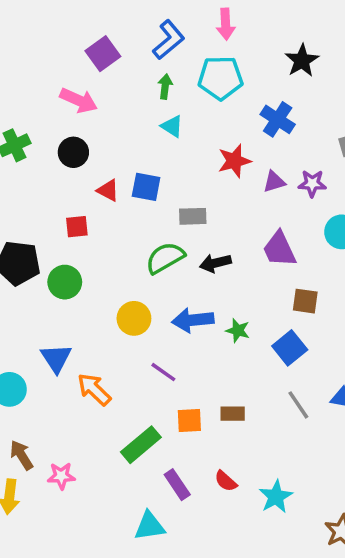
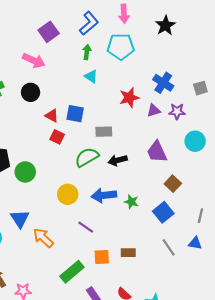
black star: (302, 61) -> (165, 25), moved
blue cross: (278, 119) -> (163, 83), moved
red square: (77, 227) -> (57, 137), moved, turned 32
brown square: (305, 301) -> (173, 184), turned 35

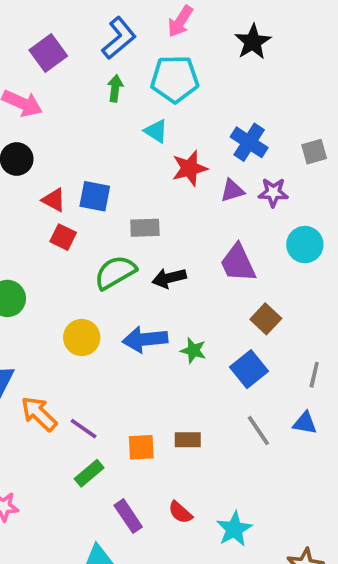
pink arrow: (124, 14) -> (180, 21), turned 36
cyan triangle: (91, 76) -> (156, 131), moved
purple line: (86, 227) -> (84, 429), moved
green rectangle: (72, 272) -> (89, 473), size x0.7

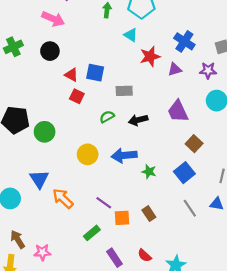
purple star: (273, 192) -> (208, 70), moved
green semicircle: (115, 272) -> (107, 117), size x0.6
green star: (193, 351) -> (149, 172), moved
purple line: (84, 429) -> (104, 203), moved
brown rectangle: (188, 440) -> (149, 214), turned 56

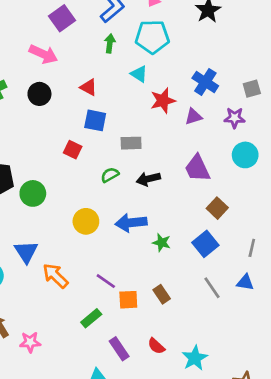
red triangle: (71, 75) -> (89, 87), moved

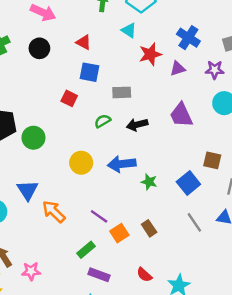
brown square: (217, 208) -> (212, 160), moved, turned -30
orange square: (128, 300) -> (119, 233), turned -30
purple rectangle: (119, 349) -> (99, 275), moved, turned -36

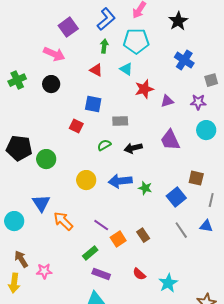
blue cross: (188, 38) -> (184, 60), moved
red triangle: (84, 42) -> (96, 70), moved
green star: (149, 182) -> (145, 188), moved

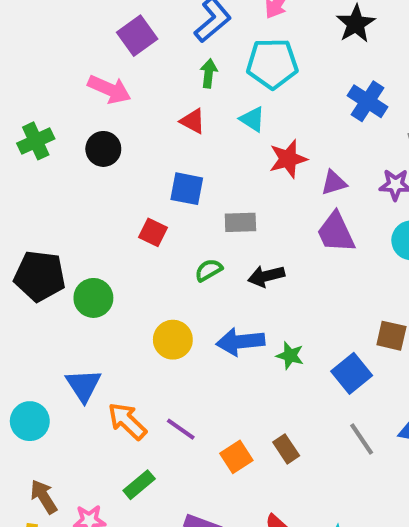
purple trapezoid: (170, 140) -> (336, 232), moved
purple line: (101, 225) -> (181, 429), moved
green rectangle: (90, 253) -> (139, 485), moved

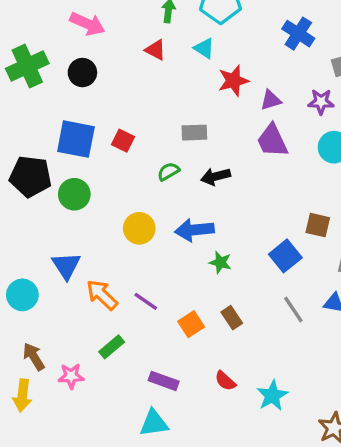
green cross: (36, 141) -> (27, 66), size x1.4
blue square: (187, 189) -> (76, 139), moved, size x1.4
green star: (290, 356) -> (220, 262), moved

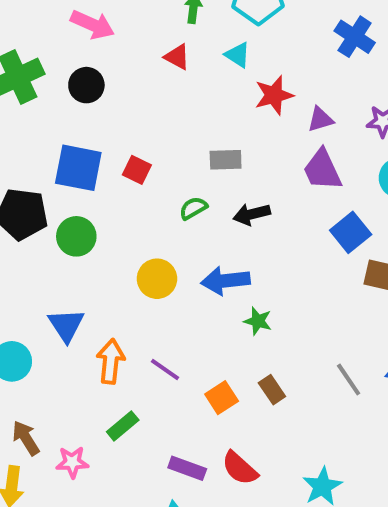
blue square: (285, 256) -> (351, 232), moved
orange arrow: (102, 295) -> (111, 361), turned 52
red semicircle: (225, 381) -> (240, 468), moved, size x1.4

